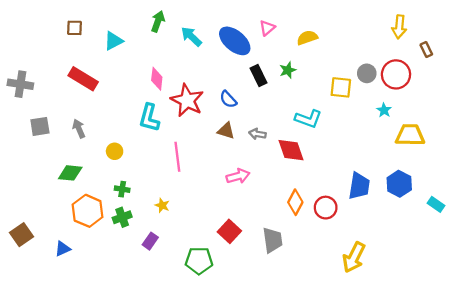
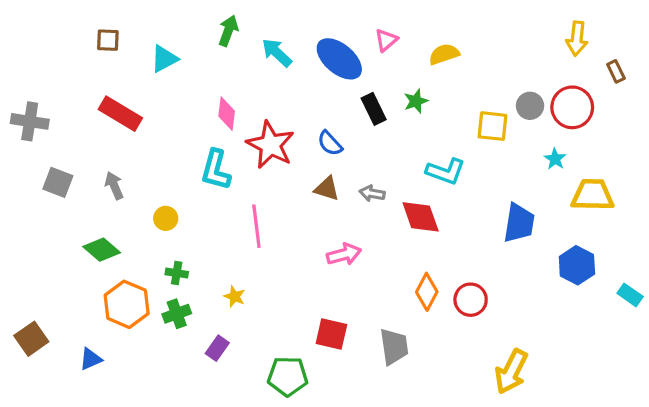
gray square: (40, 126) -> (58, 182), turned 30
green diamond: (70, 173) -> (102, 250), turned 35
blue trapezoid: (359, 186) -> (519, 223), moved
red square: (229, 231) -> (331, 334), turned -30

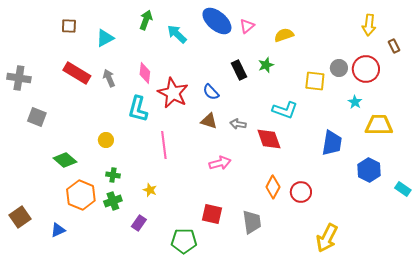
blue ellipse: (339, 59) -> (217, 21), moved
gray arrow: (114, 186) -> (109, 78), moved

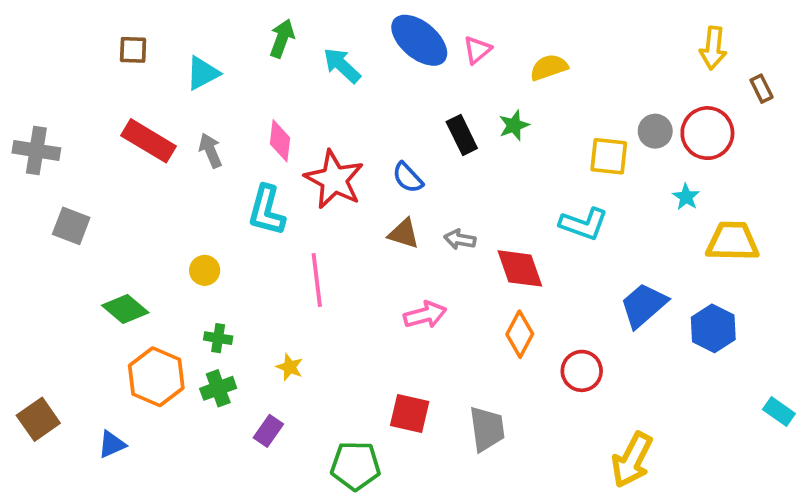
cyan L-shape: (285, 110) -> (584, 224), moved
blue trapezoid: (332, 143) -> (644, 305), moved, turned -140
orange diamond: (273, 187) -> (520, 334), moved
cyan rectangle: (403, 189) -> (779, 412), moved

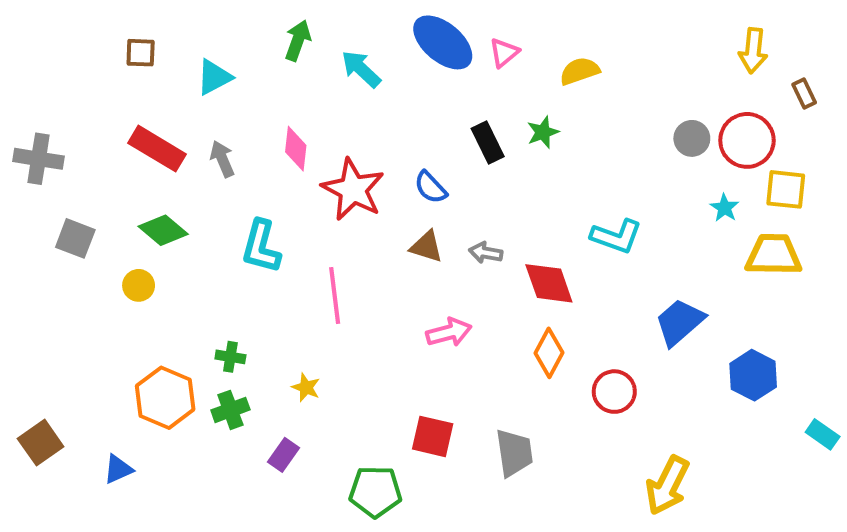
yellow square: (609, 156) -> (786, 189), moved
cyan L-shape: (266, 210) -> (261, 247), moved
yellow circle: (205, 270) -> (139, 285), moved
green diamond: (125, 309) -> (163, 230), moved
blue hexagon: (713, 328) -> (753, 375), moved

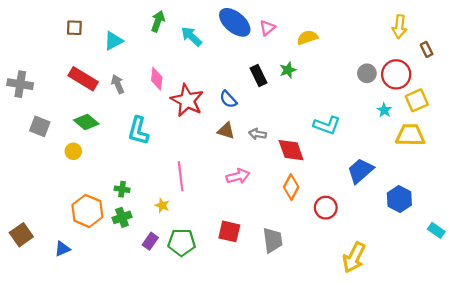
yellow square: (786, 189) -> (417, 100), turned -30
pink line: (335, 296) -> (181, 176), moved
green pentagon: (375, 492) -> (182, 242), moved

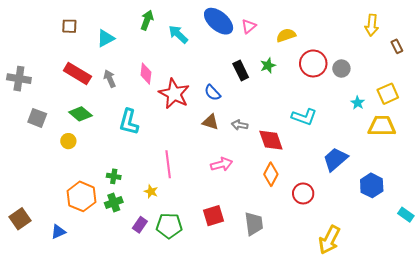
red circle: (396, 74) -> (313, 63), moved
red square: (229, 231) -> (213, 216), turned -30

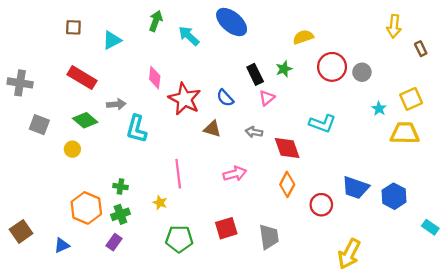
pink triangle: (249, 26) -> (267, 98), moved
gray arrow: (110, 79) -> (116, 104), moved, turned 108
brown triangle: (210, 122) -> (212, 129), moved
blue trapezoid: (335, 159) -> (356, 188), moved, turned -120
purple rectangle: (140, 225) -> (114, 242), moved

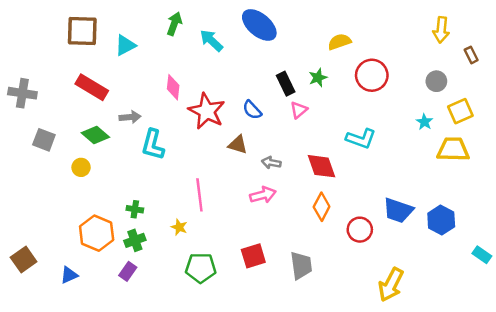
brown square: (73, 27) -> (82, 31), size x1.8
gray circle: (362, 72) -> (436, 81), moved
gray arrow: (254, 132) -> (271, 163), moved

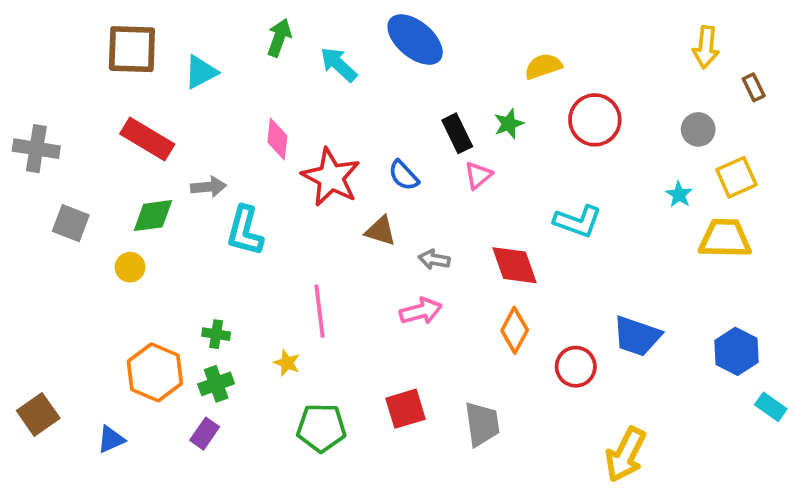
green diamond: (95, 135) -> (153, 216), turned -48
blue hexagon: (441, 220) -> (736, 351), moved

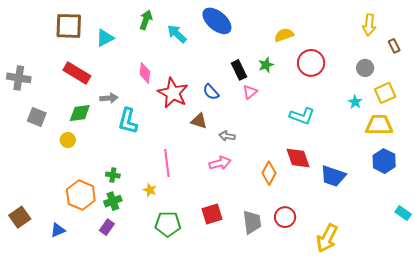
red diamond: (515, 265) -> (298, 158), moved
blue hexagon: (736, 351) -> (384, 161), moved
red circle: (576, 367) -> (285, 217), moved

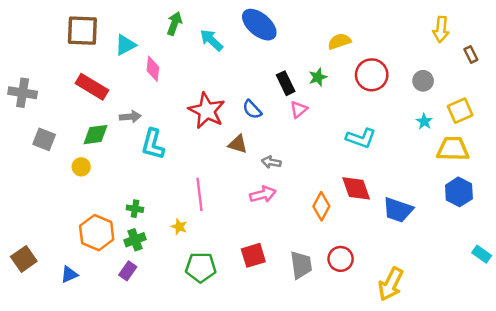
gray circle: (365, 68) -> (423, 81), moved
pink diamond: (145, 73) -> (153, 69), moved

